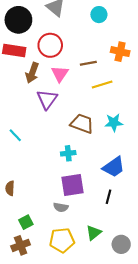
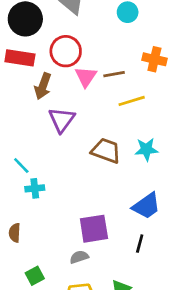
pink triangle: (60, 74) -> (86, 77), moved
cyan cross: (68, 153) -> (35, 188), moved
gray semicircle: (61, 207) -> (79, 257), turned 152

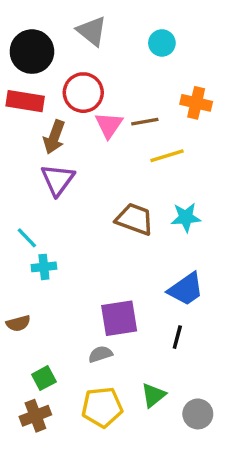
purple triangle: (62, 120) -> (58, 180), moved
brown semicircle: (15, 233) -> (18, 323), turned -108

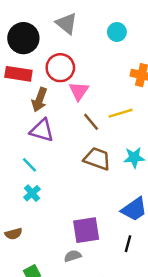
brown line: (145, 122) -> (91, 122), moved, turned 60
purple triangle: (58, 180) -> (42, 130), turned -50
cyan line: (27, 238) -> (30, 165), moved
cyan cross: (44, 267) -> (32, 193), turned -35

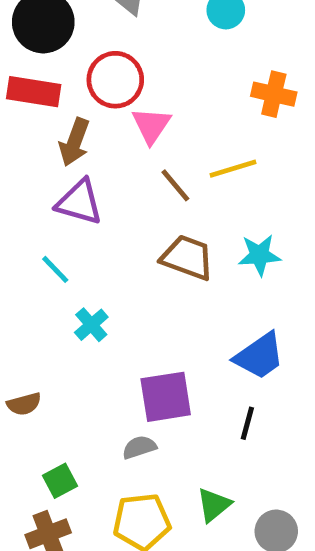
cyan cross: (32, 193) -> (91, 325), moved

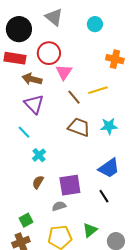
brown arrow: (74, 142) -> (32, 79), turned 84
purple triangle: (79, 202) -> (34, 104), turned 30
brown semicircle: (24, 404) -> (38, 182), moved, turned 136
black line: (247, 423) -> (104, 196), turned -48

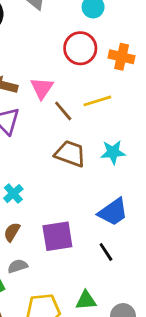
red circle: (49, 53) -> (80, 48), moved
pink triangle: (64, 72) -> (42, 88), moved
gray semicircle: (59, 206) -> (18, 266), moved
green triangle: (90, 230) -> (86, 300), turned 35

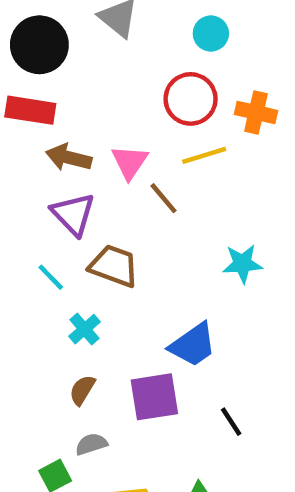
yellow line: (97, 101) -> (204, 155), moved
brown trapezoid: (70, 154) -> (114, 266), moved
blue trapezoid: (113, 212) -> (193, 345), moved

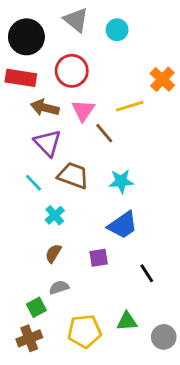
cyan circle: (211, 34) -> (117, 30), moved
red circle: (191, 99) -> (72, 71), moved
orange cross: (256, 112) -> (162, 79), turned 30
cyan star: (242, 264) -> (121, 181), moved
purple square: (154, 397) -> (99, 258), size x0.6

